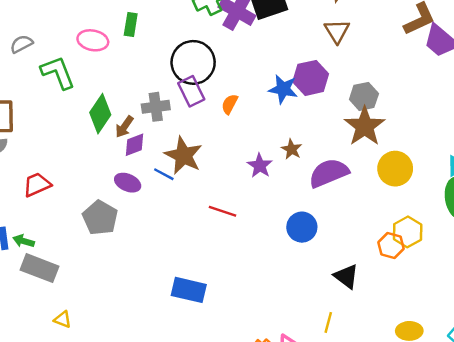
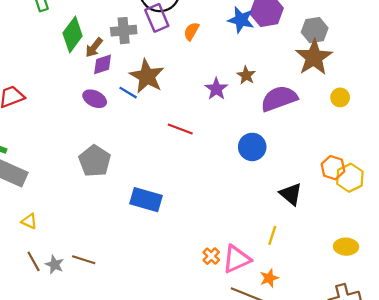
yellow circle: (395, 169) -> (340, 97), size x0.6
gray pentagon: (100, 218) -> (95, 161), moved
yellow hexagon: (408, 232) -> (350, 178), moved

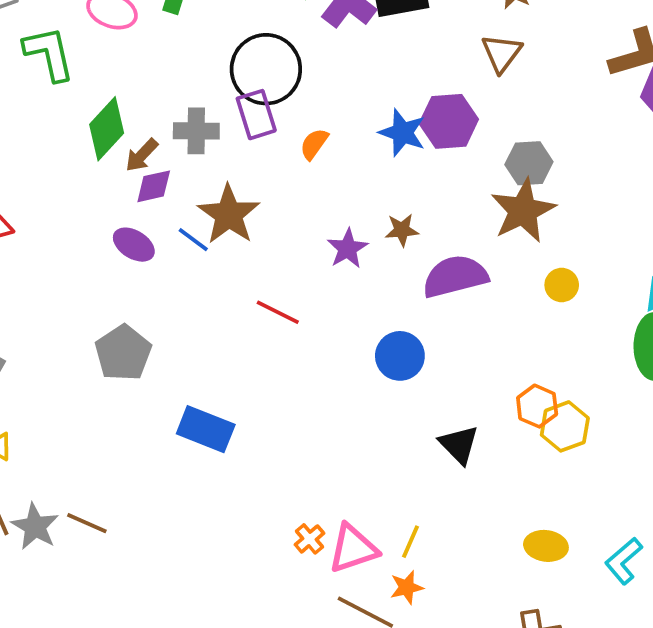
brown star: (246, 75) -> (402, 230), turned 30
yellow line: (272, 235) -> (411, 542), moved
gray star: (55, 265) -> (35, 527), size x1.4

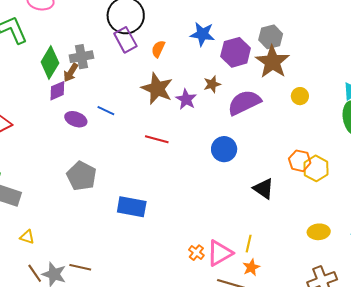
purple hexagon: (449, 121) -> (236, 52), moved
gray cross: (196, 131) -> (81, 57), moved
purple diamond: (154, 186) -> (57, 91), moved
brown star: (229, 215) -> (157, 89), moved

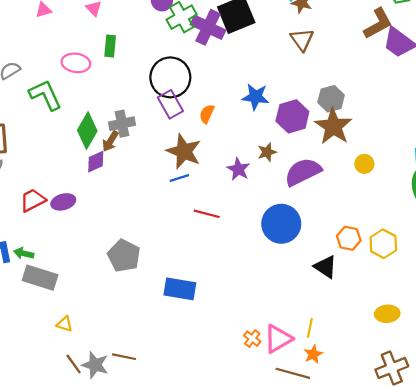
brown star: (157, 89) -> (184, 151), moved
blue line: (106, 111) -> (179, 178), moved, turned -42
purple ellipse: (76, 119) -> (63, 202), moved, turned -35
blue circle: (224, 149) -> (281, 224), size x1.4
orange hexagon: (300, 161) -> (349, 238), moved

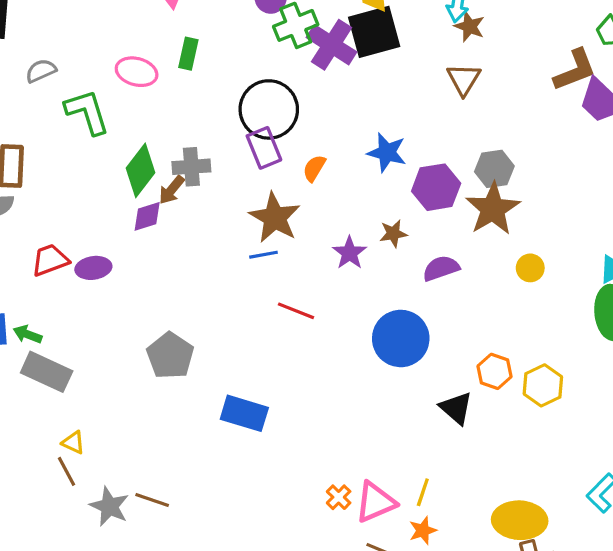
purple semicircle: (303, 172) -> (441, 268), size x0.7
yellow ellipse: (387, 314) -> (520, 520), moved, size x1.5
brown line: (74, 364) -> (67, 471), moved

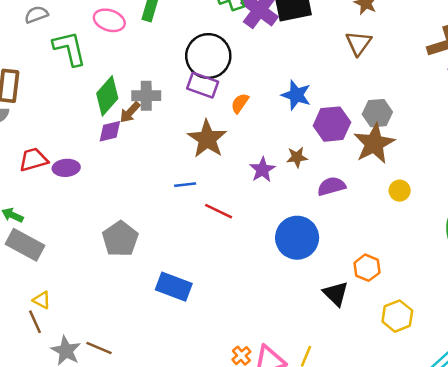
purple rectangle: (264, 148) -> (203, 85), turned -52
blue line: (263, 255) -> (185, 185), moved
yellow hexagon: (543, 385) -> (397, 316), moved

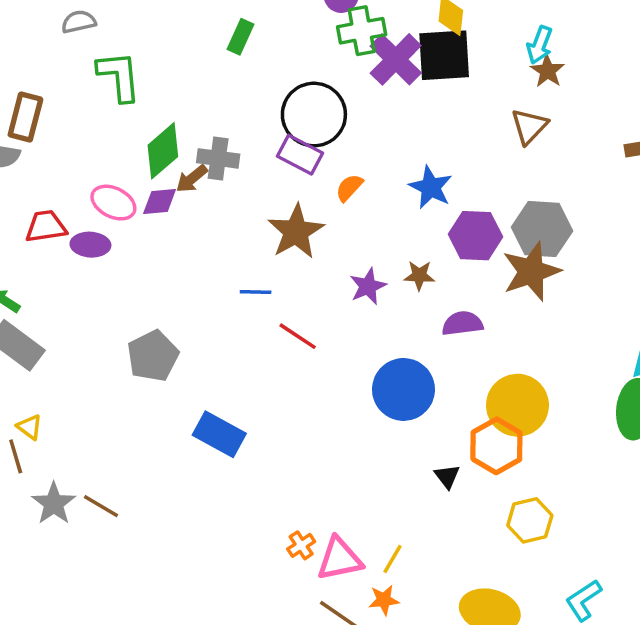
pink ellipse: (109, 20) -> (113, 203), moved
gray hexagon: (377, 113) -> (542, 229), size x1.4
yellow circle: (400, 191) -> (517, 405), moved, size x2.0
orange hexagon: (367, 268) -> (496, 446), size x1.4
black triangle: (336, 294) -> (447, 476), size x0.7

